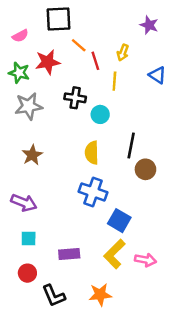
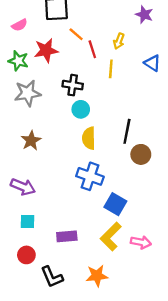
cyan circle: (100, 114) -> (81, 109), moved

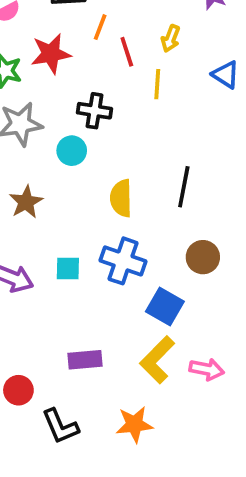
orange line: (76, 34) -> (100, 27), turned 70
cyan circle: (81, 109) -> (72, 151), moved
brown circle: (141, 154) -> (203, 257), moved
cyan square: (28, 221) -> (68, 269), moved

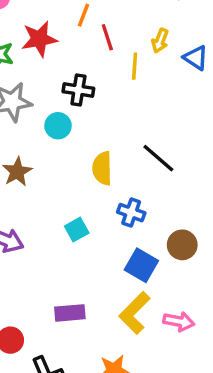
yellow arrow: (171, 38) -> (160, 41), moved
black line: (184, 187) -> (158, 158), turned -60
brown circle: (203, 257) -> (182, 245), moved
blue cross: (123, 261) -> (131, 213), moved, size x0.7
cyan square: (68, 269) -> (77, 230), moved, turned -30

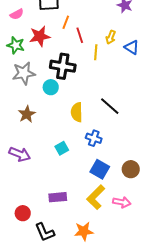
black cross: (78, 90) -> (63, 66), size x1.4
brown circle: (182, 245) -> (131, 169), moved

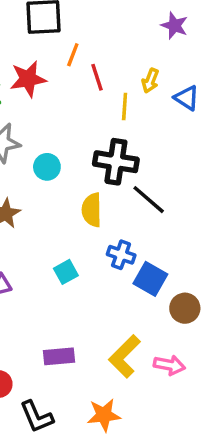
black cross: (63, 66) -> (116, 162), moved
blue square: (100, 169) -> (150, 279), moved

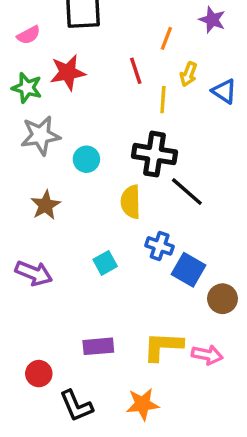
orange line: (73, 55) -> (166, 38), moved
yellow L-shape: (125, 356) -> (163, 346), turned 48

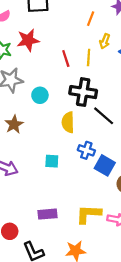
red line: (136, 71) -> (66, 59), moved
cyan square: (105, 263) -> (52, 161), turned 32

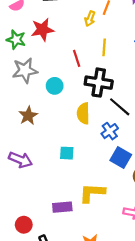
yellow arrow: (105, 41) -> (90, 19), moved
red line: (66, 59) -> (77, 58), moved
blue cross: (86, 150) -> (110, 131), moved, turned 35
yellow L-shape: (89, 214) -> (92, 193), moved

